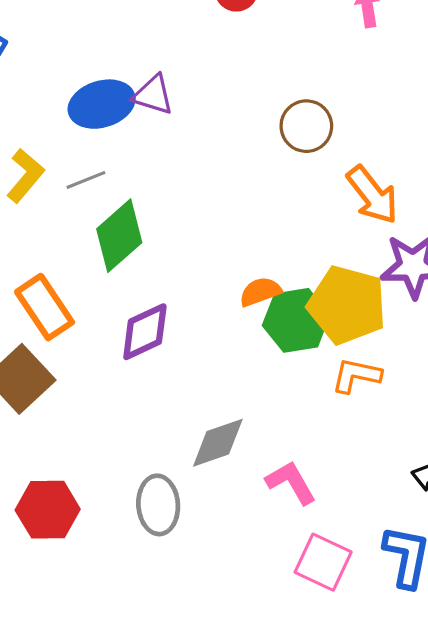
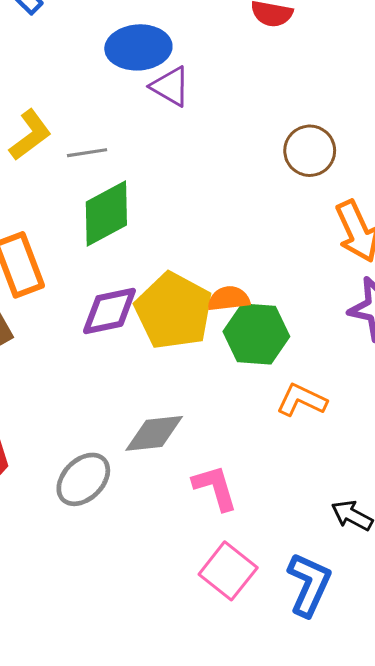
blue ellipse: (102, 104) -> (138, 47), moved
yellow pentagon: (347, 305) -> (174, 311), moved
gray ellipse: (158, 505) -> (83, 479), turned 36

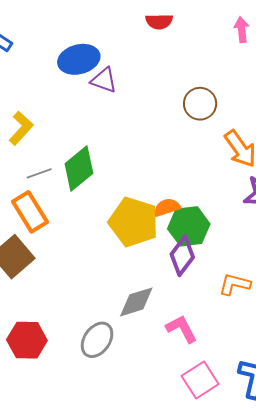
gray line: (87, 153) -> (39, 173), moved
purple diamond: (109, 311) -> (182, 256), moved, turned -30
orange L-shape: (302, 400) -> (235, 284), moved
pink square: (228, 571) -> (200, 380), turned 30

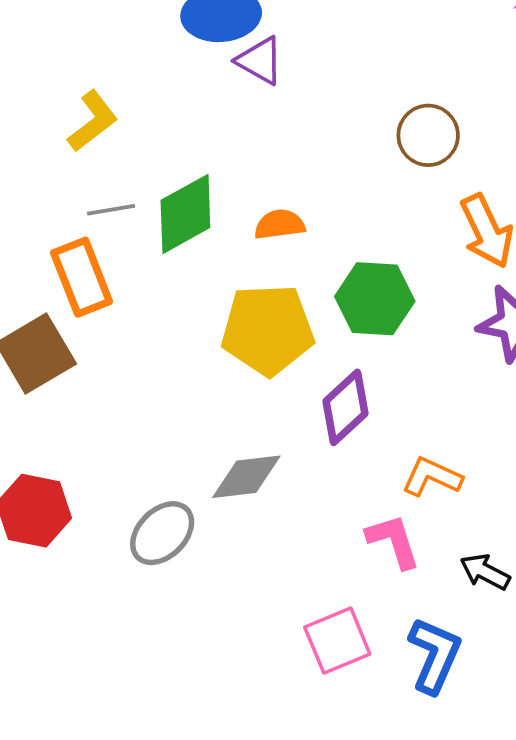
orange semicircle: (167, 207) -> (280, 224), moved
yellow pentagon: (134, 222) -> (268, 330), turned -30
green hexagon: (189, 226) -> (375, 299), moved
pink L-shape: (182, 329) -> (393, 541), moved

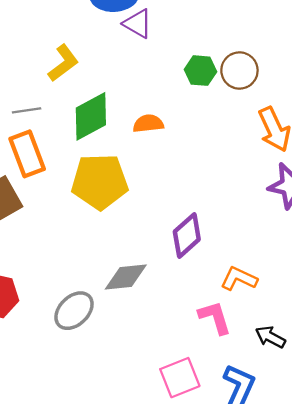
yellow L-shape: (93, 121) -> (63, 63), moved
gray line: (111, 210) -> (27, 110), moved
green hexagon: (375, 299) -> (201, 71), moved, size x0.7
yellow pentagon: (268, 330) -> (100, 182), moved

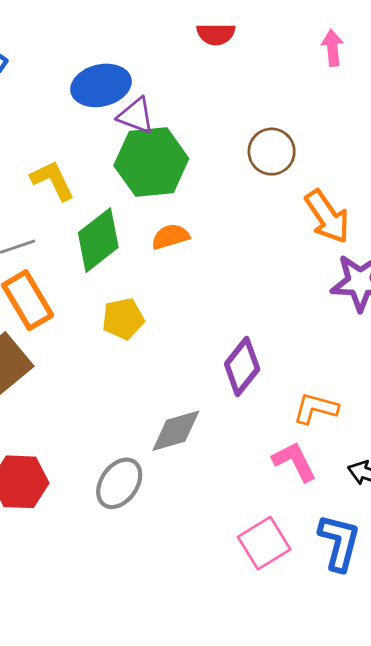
yellow L-shape: (63, 63) -> (53, 180), turned -69
green hexagon: (201, 71) -> (151, 162), moved, size x1.8
yellow pentagon: (100, 182) -> (123, 319), size x0.6

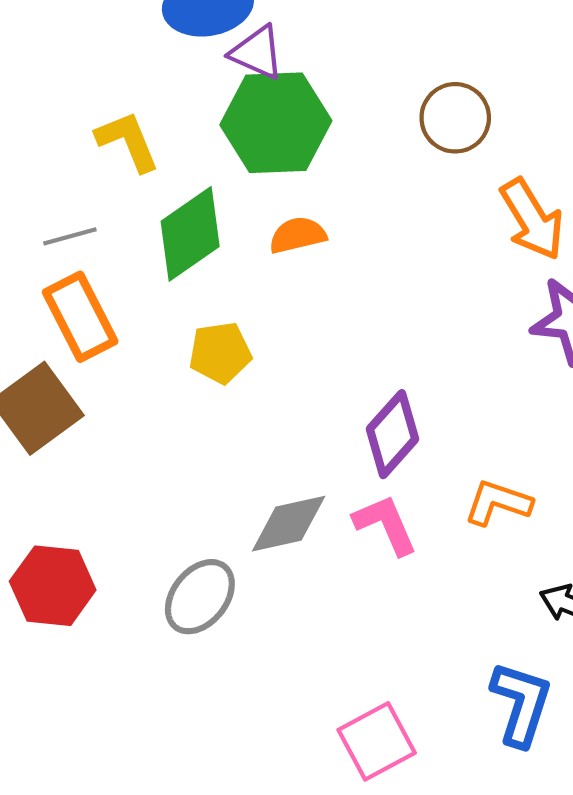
pink L-shape: (294, 461) -> (386, 525), moved
pink square: (264, 543) -> (377, 741), moved

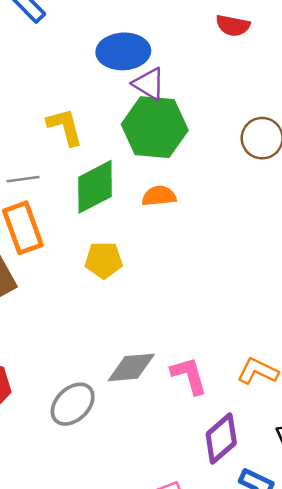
purple diamond: (393, 434) -> (221, 438), moved

